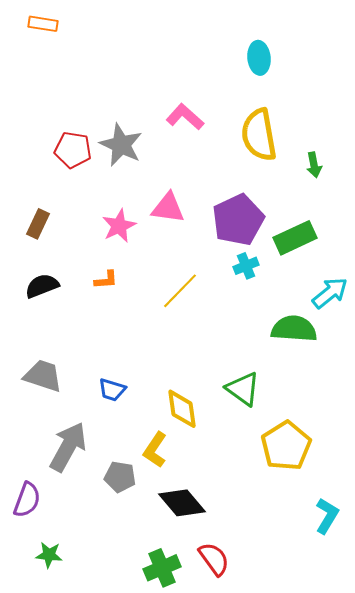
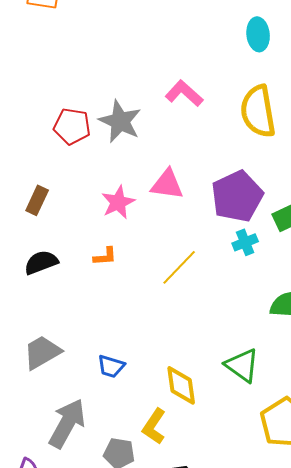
gray trapezoid: (43, 376) -> (42, 352), turned -48

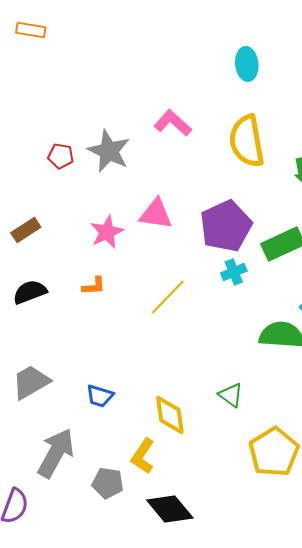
red pentagon: (72, 126) -> (61, 156), size x0.7
brown rectangle: (37, 200) -> (26, 230), turned 32
green triangle: (242, 365) -> (231, 395), size x0.7

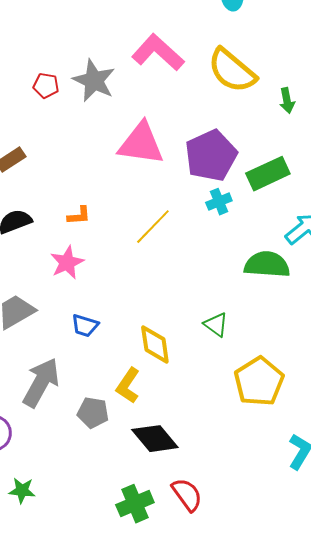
pink L-shape: (173, 123) -> (158, 53), size x1.4
yellow semicircle: (247, 141) -> (232, 71), turned -40
pink triangle: (156, 214) -> (141, 144), size x1.4
pink star: (107, 232) -> (67, 263), moved

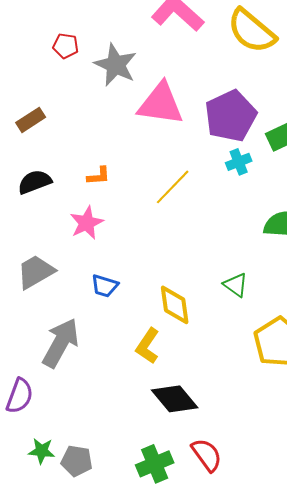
gray star: (94, 81) -> (116, 65), moved
gray pentagon: (93, 413) -> (77, 461), moved

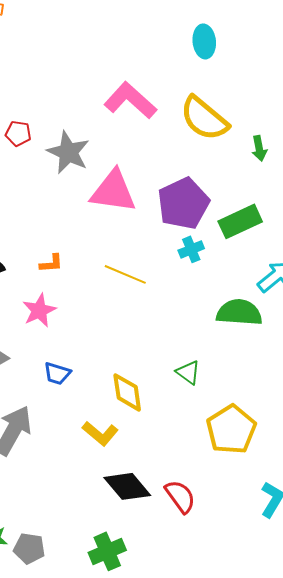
yellow line: (173, 187) -> (125, 274), turned 69
yellow L-shape: (148, 346) -> (100, 433), turned -84
red semicircle: (207, 455) -> (180, 496), moved

